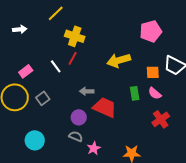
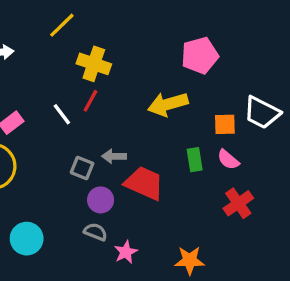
pink pentagon: (151, 31) -> (200, 55), moved
gray square: (43, 98) -> (82, 168), moved, turned -32

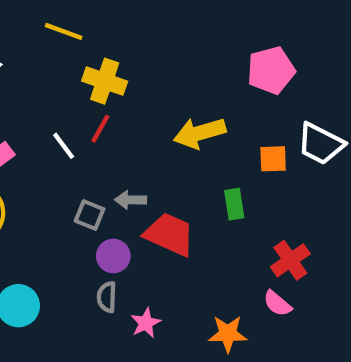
yellow line: (62, 25) -> (64, 31), turned 64
pink pentagon: (200, 55) -> (271, 70), moved
pink semicircle: (228, 160) -> (277, 304), moved
gray semicircle: (96, 232) -> (107, 297), turned -110

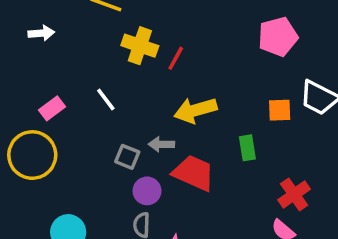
red line: (100, 129) -> (176, 58), moved
yellow arrow: (200, 133) -> (195, 110), moved

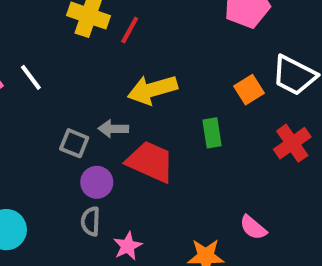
white line: (106, 99) -> (31, 77), moved
orange square: (280, 110) -> (249, 90), turned -30
red cross: (294, 194) -> (292, 143), moved

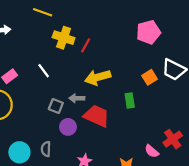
white line: (31, 77) -> (44, 71), moved
red cross: (292, 143) -> (173, 139), moved
gray semicircle: (91, 221) -> (46, 149), moved

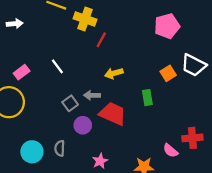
yellow cross: (64, 38) -> (85, 19), moved
yellow arrow: (98, 77) -> (114, 73), size x0.7
gray square: (56, 106) -> (70, 103), turned 32
red cross: (173, 139) -> (192, 138), turned 30

